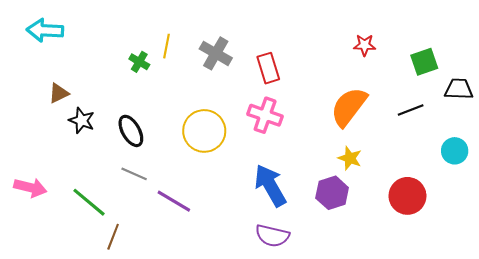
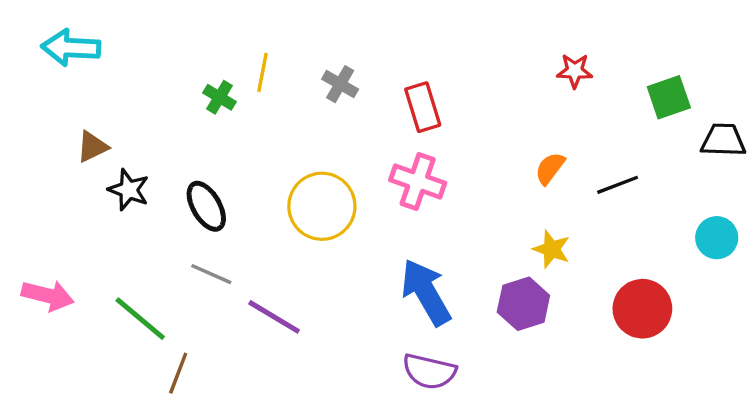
gray cross: (216, 53) -> (340, 84), size x0.7
orange semicircle: (349, 107) -> (550, 168), size x0.5
black line: (411, 110) -> (618, 185), moved

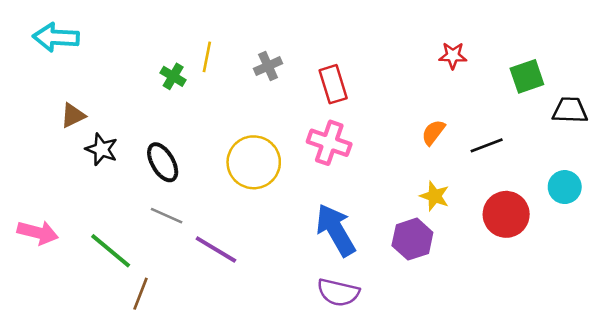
gray cross: (340, 84) -> (268, 66), turned 36
red circle: (642, 309) -> (506, 214), moved

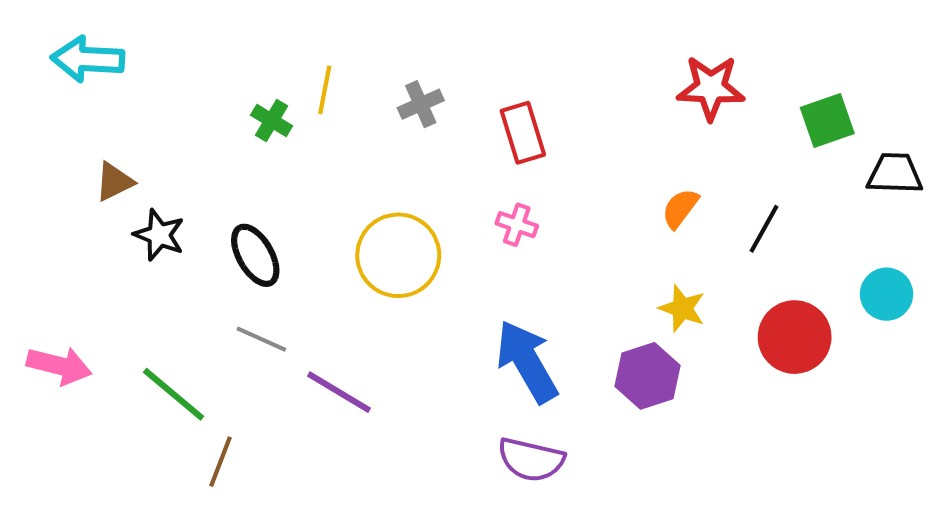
red star: (453, 56) -> (711, 88), size x1.5
pink cross: (329, 143) -> (517, 225), size x0.6
black line: (487, 145) -> (764, 229), turned -40

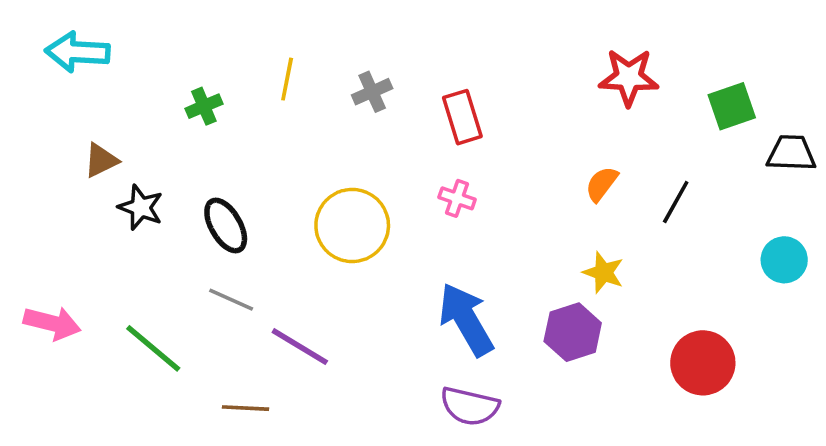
green cross: (272, 120) -> (204, 106), moved, turned 36
red circle: (795, 337) -> (703, 363), moved
brown line: (221, 462) -> (246, 408), moved, turned 72

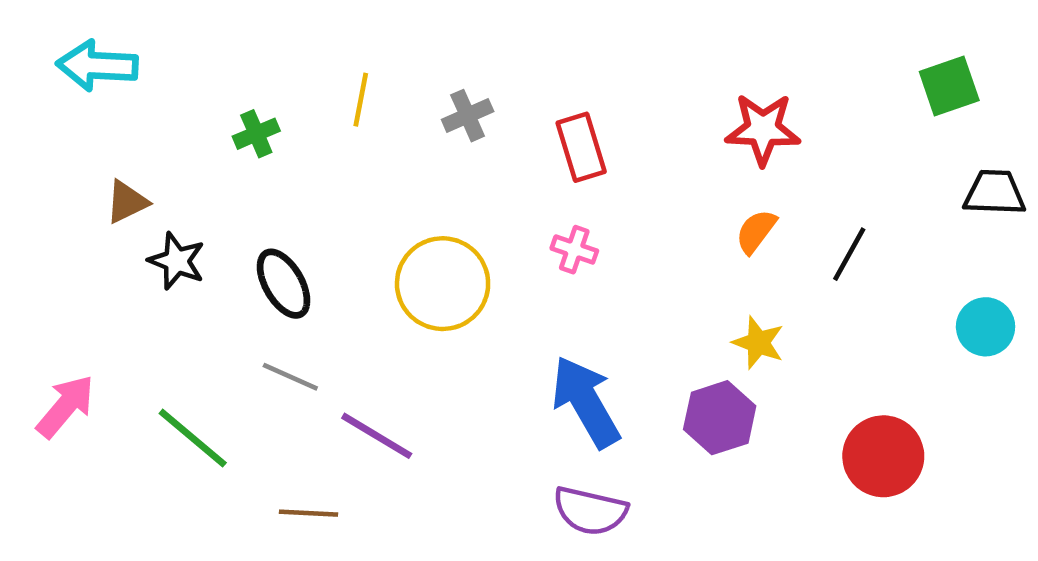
red star: (629, 77) -> (763, 129), moved
green square: (732, 106) -> (949, 86), moved
pink arrow: (52, 323) -> (65, 406), turned -64

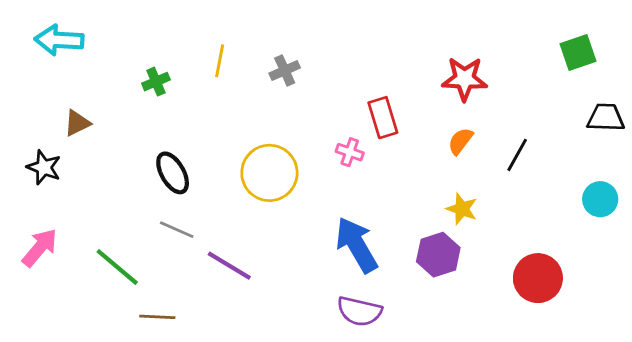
red rectangle: (581, 147) -> (383, 118), moved
black star: (177, 261) -> (44, 167), moved
brown line: (309, 513) -> (157, 317), moved

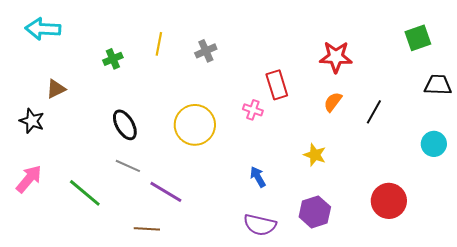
yellow star: (462, 209) -> (315, 155), moved
blue arrow: (357, 245) -> (258, 177), size x0.5
purple hexagon: (438, 255) -> (315, 212), moved
brown line: (157, 317) -> (147, 229), moved

